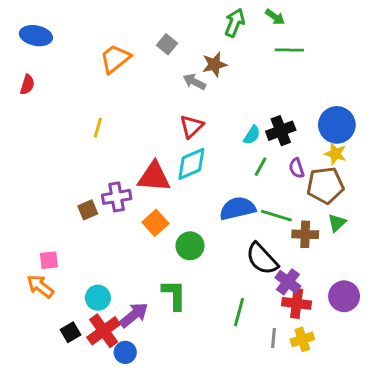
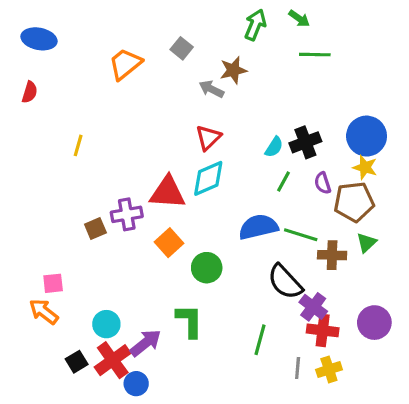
yellow line: (98, 128) -> (78, 145), moved

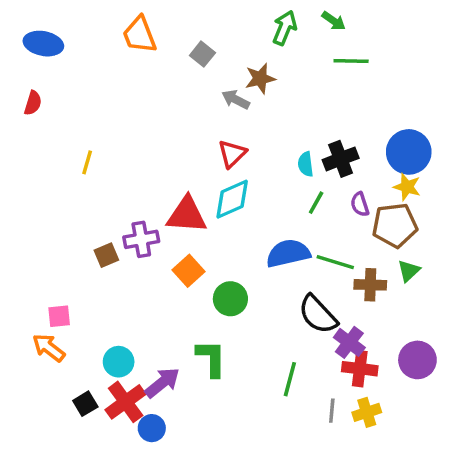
orange trapezoid: (125, 64) -> (140, 35), moved, turned -72
cyan semicircle: (274, 147) -> (306, 164), turned 140

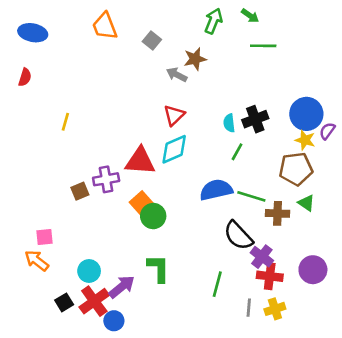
purple semicircle: (360, 204) -> (327, 131), moved, turned 54
green triangle: (409, 271) -> (306, 203), turned -42
green circle: (230, 299) -> (153, 216), moved

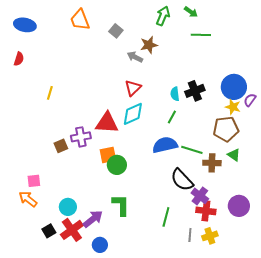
green line: (237, 152) -> (172, 117), moved
orange square: (141, 203) -> (108, 155), turned 30
blue circle: (114, 321) -> (100, 245), moved

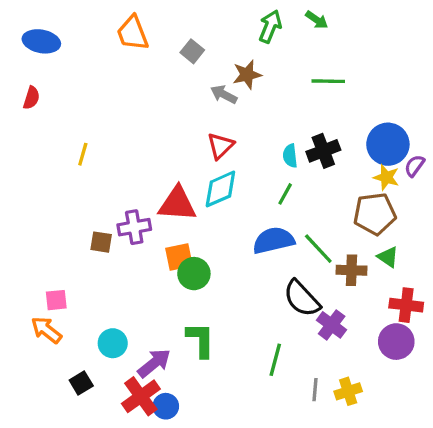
green line: (201, 35) -> (328, 81), moved
brown square: (61, 146) -> (101, 242), turned 32
green line: (192, 150) -> (318, 249), turned 30
red cross: (206, 211) -> (406, 305), moved
red cross: (72, 230) -> (141, 396), moved

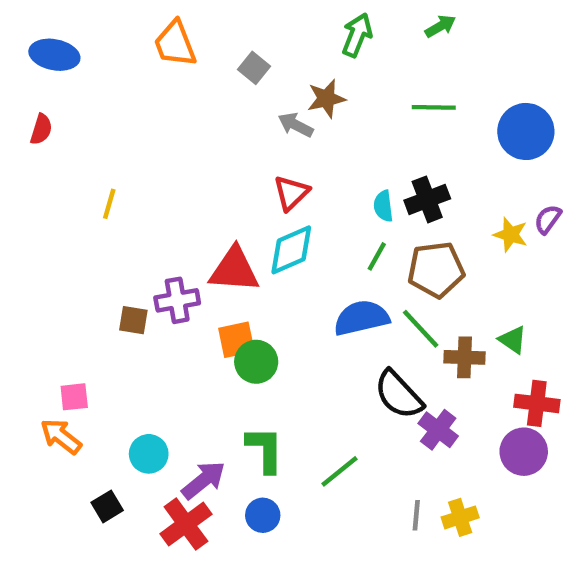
green arrow: (317, 20) -> (440, 26), moved, turned -65
blue circle: (388, 144) -> (526, 131), moved
brown pentagon: (375, 214) -> (436, 270), moved
green line: (275, 360) -> (339, 471), moved, turned 36
blue circle: (166, 406) -> (263, 515), moved

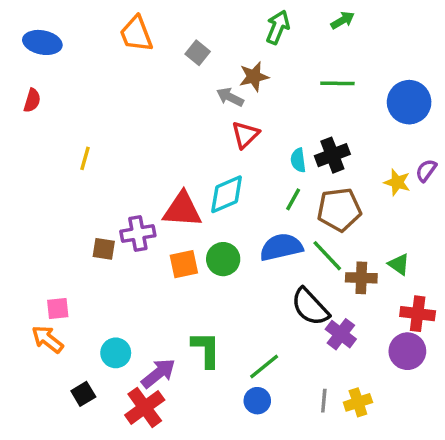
red triangle: (291, 193) -> (245, 135), moved
green circle: (256, 362) -> (223, 259), moved
blue circle: (263, 515) -> (257, 401), moved

